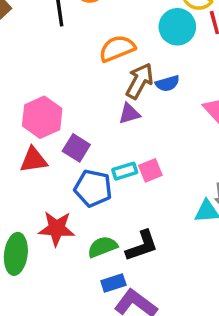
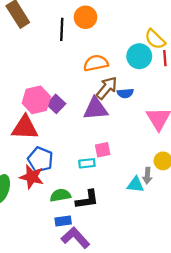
purple triangle: (129, 114) -> (96, 109), size x1.6
purple square: (76, 148) -> (56, 104), moved
red triangle: (33, 160) -> (25, 128), size x1.4
cyan rectangle: (125, 171) -> (87, 163), moved
blue pentagon: (93, 188) -> (40, 160), moved

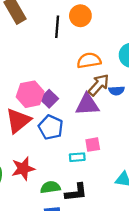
red triangle: (25, 128) -> (18, 121), turned -44
blue pentagon: (40, 160) -> (51, 127), moved
red star: (32, 177) -> (23, 169), turned -30

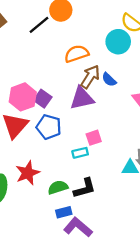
black line: (57, 27) -> (39, 25), turned 55
blue semicircle: (117, 91) -> (109, 80), turned 56

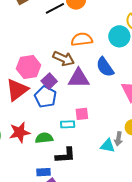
brown arrow: (90, 77) -> (64, 59), moved, turned 70
blue semicircle: (109, 80) -> (105, 67), size x1.5
purple square: (43, 99) -> (49, 81), moved
green semicircle: (58, 187) -> (44, 138), moved

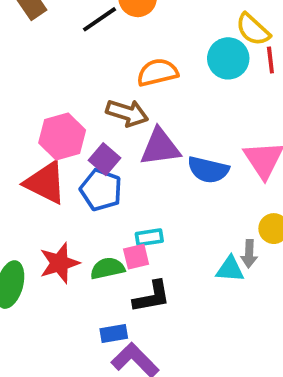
blue semicircle: (105, 67) -> (208, 170), moved, turned -35
red triangle: (17, 90) -> (45, 183), turned -50
pink square: (82, 114) -> (136, 257), moved

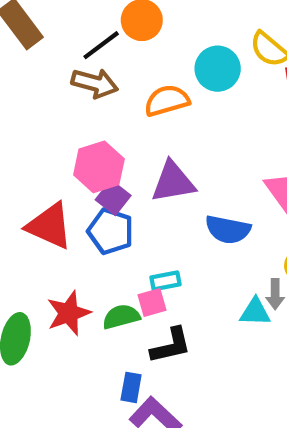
cyan circle: (228, 58) -> (218, 69), moved
brown arrow: (127, 113) -> (95, 83), moved
pink hexagon: (62, 137) -> (99, 167), moved
blue semicircle: (208, 170) -> (228, 230), moved
blue rectangle: (114, 333) -> (131, 387), turned -68

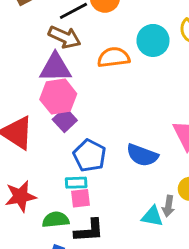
purple triangle: (173, 182) -> (55, 68), moved
blue pentagon: (111, 231) -> (90, 156), moved
cyan rectangle: (165, 281) -> (76, 183), moved
green semicircle: (121, 317) -> (56, 220), moved

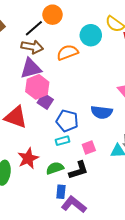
pink square: (80, 198) -> (89, 147), moved

